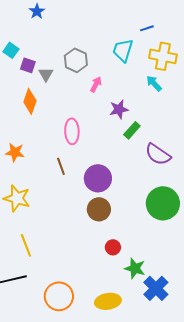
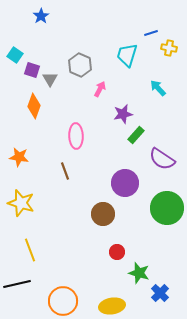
yellow cross: (163, 56) -> (169, 48), moved, size x0.6
purple circle: (98, 178) -> (125, 183), moved
blue cross: (156, 288) -> (160, 293), size x0.7

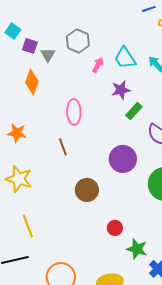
cyan trapezoid: (127, 55) -> (125, 58), moved, turned -50
brown circle: (103, 214) -> (87, 190), moved

